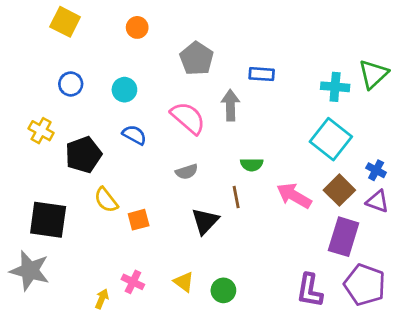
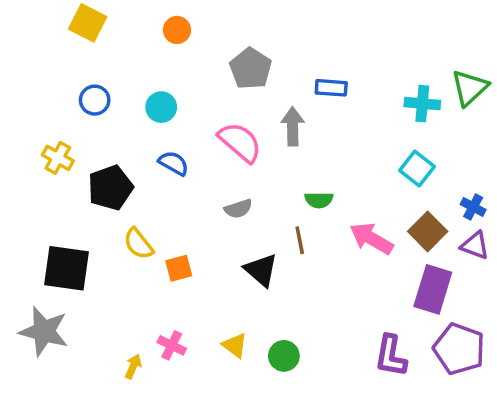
cyan square: (331, 139) -> (417, 168), size x0.7
black triangle: (205, 221) -> (261, 270), turned -32

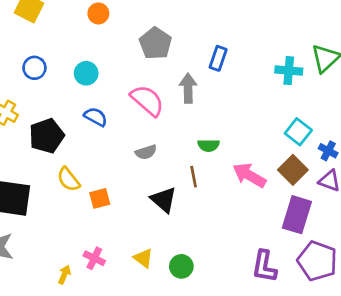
blue rectangle: (331, 88) -> (218, 58), turned -75
cyan square: (417, 168) -> (298, 132), moved

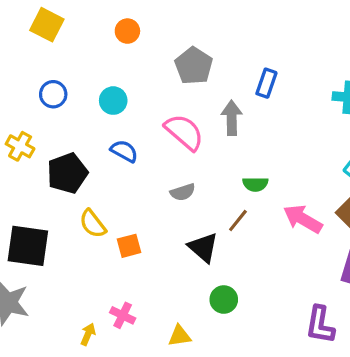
brown line: (194, 177) -> (238, 221), turned 50
yellow triangle: (143, 258) -> (180, 336), moved, turned -45
green circle: (181, 266) -> (224, 300), moved

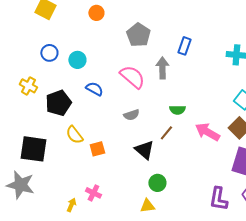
cyan circle: (113, 101) -> (77, 60), moved
yellow triangle: (180, 336) -> (147, 206), moved

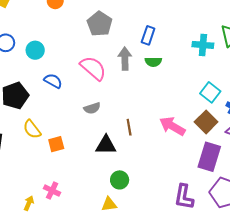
green semicircle: (177, 110) -> (153, 62), moved
brown line: (166, 133) -> (129, 127), turned -49
black triangle: (144, 150) -> (106, 145), turned -40

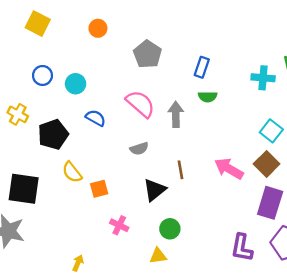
gray arrow: (125, 59) -> (176, 114), moved
black triangle: (106, 145) -> (155, 190), turned -40
pink cross: (52, 191) -> (119, 225), moved
yellow arrow: (29, 203) -> (78, 263), moved

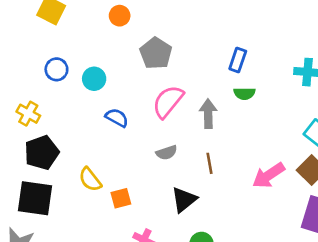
gray pentagon: (147, 54) -> (156, 53), moved
pink semicircle: (140, 104) -> (168, 102), turned -92
black pentagon: (53, 134) -> (42, 153), moved
pink arrow: (229, 169) -> (269, 175), turned -64
brown line: (180, 170) -> (210, 163), moved

